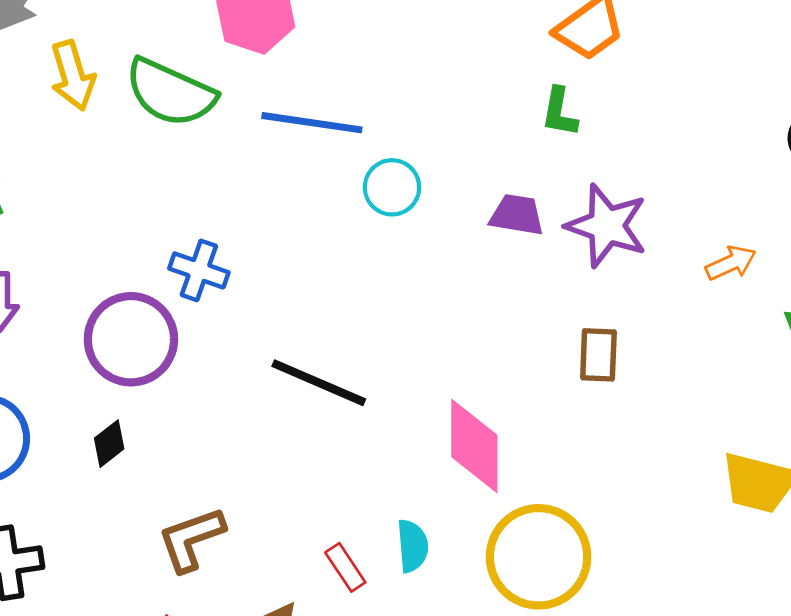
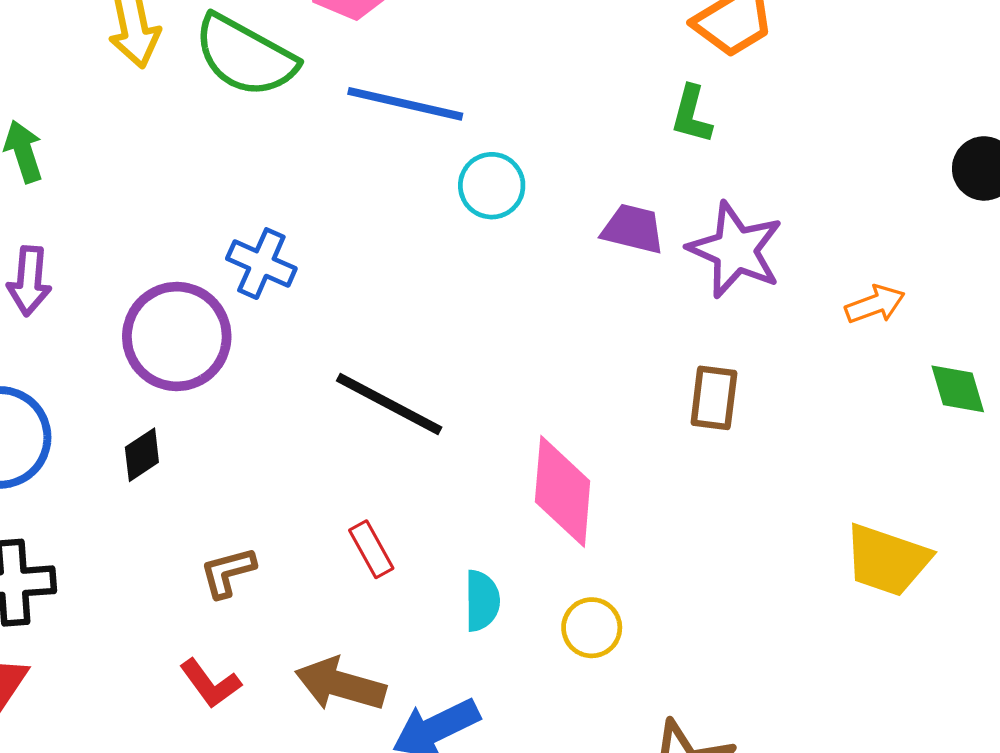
brown L-shape: (191, 539) -> (228, 572), size x0.7
yellow circle: (539, 557) -> (592, 628), moved, size x0.5
red rectangle: (345, 567) -> (371, 549), moved

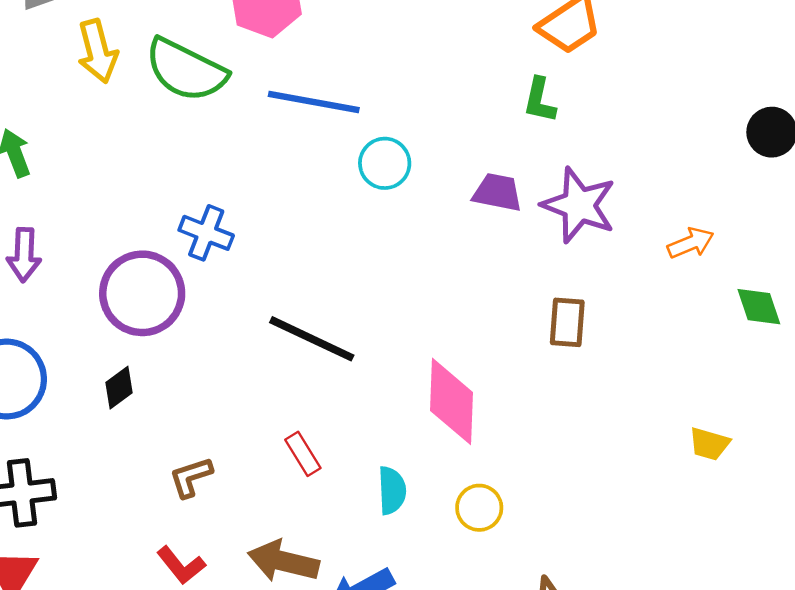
yellow trapezoid: (887, 560) -> (709, 444), size x0.6

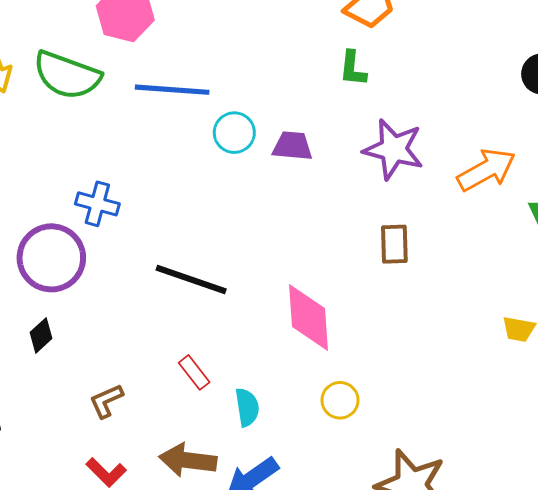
purple trapezoid: (497, 192) -> (292, 146), moved
orange arrow: (691, 243) -> (486, 170), size x1.6
cyan semicircle: (392, 490) -> (247, 407), moved

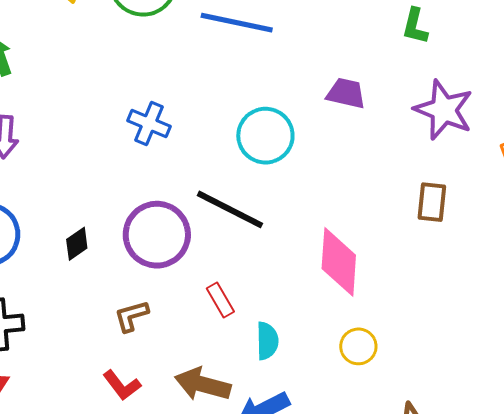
cyan circle: (234, 133) -> (265, 136), moved, size x1.4
purple circle: (51, 258) -> (157, 235), moved

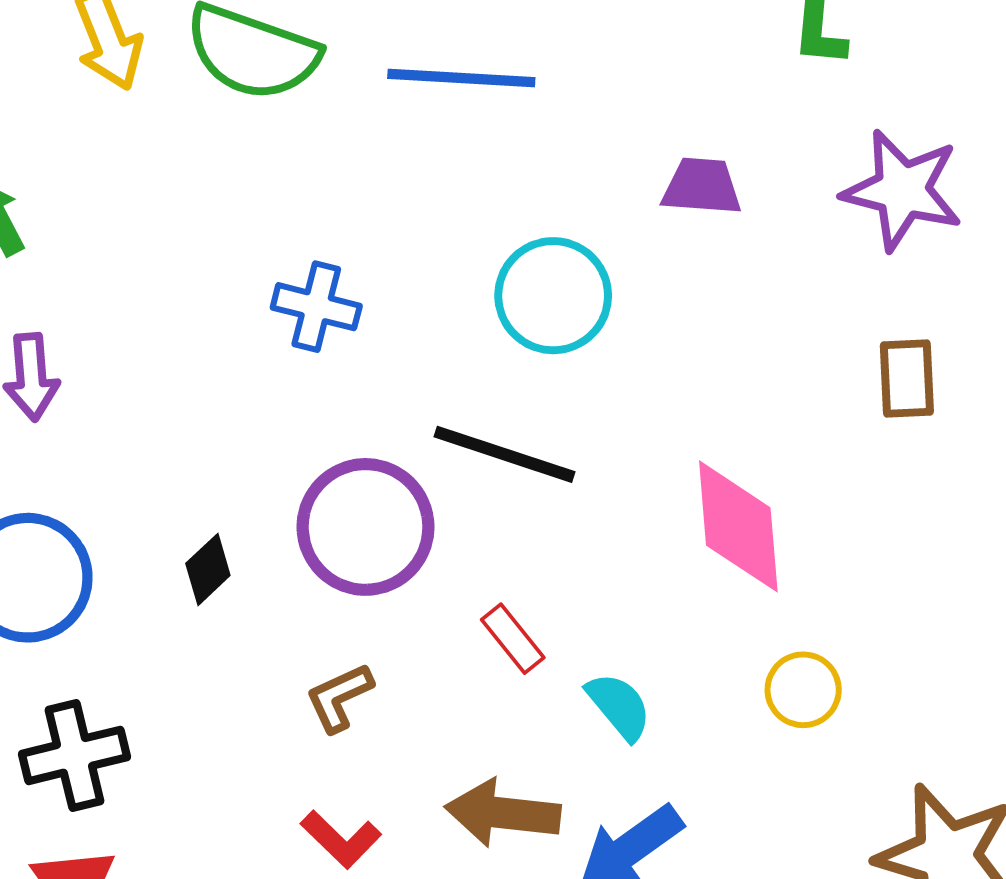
cyan semicircle: (267, 341) -> (619, 706), turned -30

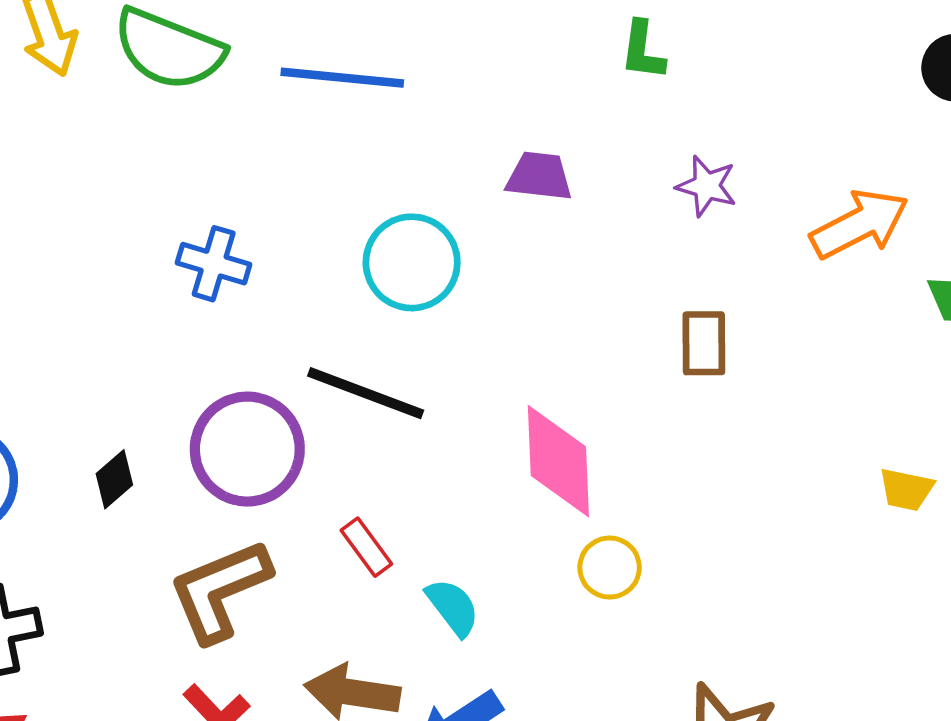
purple star: (902, 190) -> (707, 186), size x0.6
yellow circle: (803, 690) -> (610, 568), moved
brown L-shape: (339, 697) -> (220, 590), size x1.8

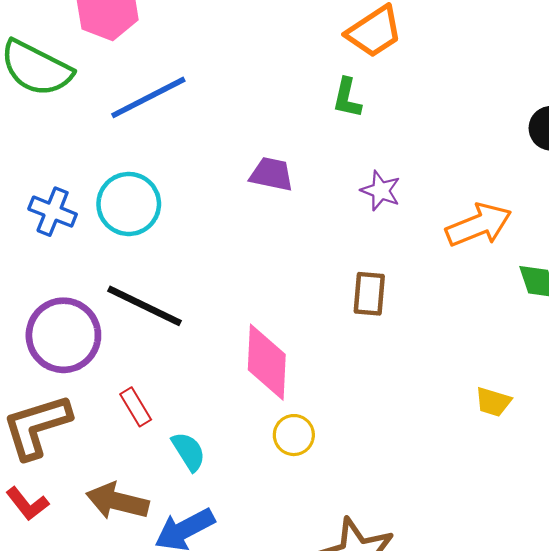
blue line: (342, 78) -> (148, 97), turned -38
cyan circle: (412, 262) -> (129, 204), moved

